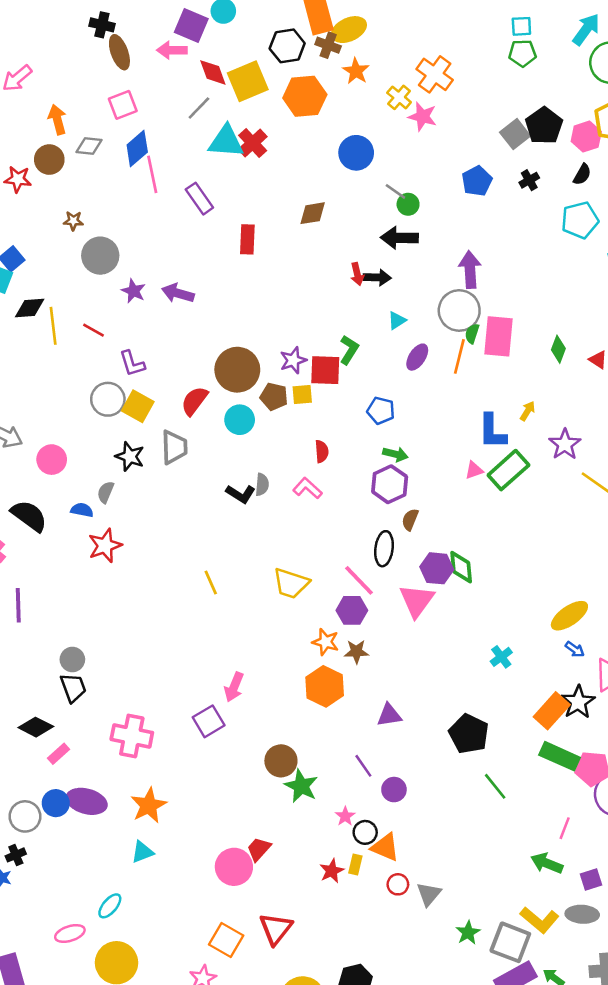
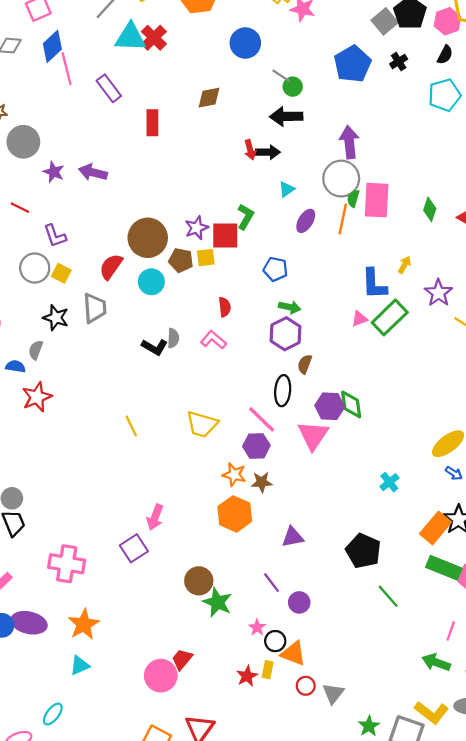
blue pentagon: (477, 181) -> (353, 64), size x1.4
yellow square: (138, 406) -> (61, 273), size x0.7

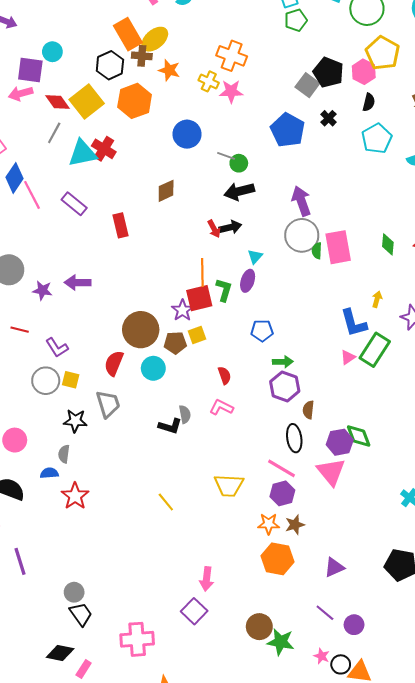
orange line: (343, 219) -> (202, 273), moved
purple ellipse: (306, 221) -> (248, 281), moved
red square: (225, 235) -> (199, 298), moved

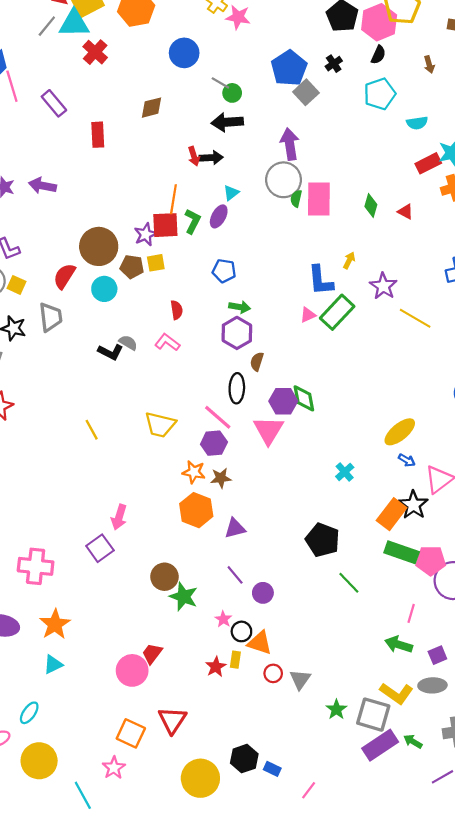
pink hexagon: (364, 72) -> (379, 22), size x1.4
gray square: (307, 85) -> (306, 92), moved
cyan triangle: (83, 153) -> (74, 23), moved
gray semicircle: (185, 414) -> (128, 343), turned -60
purple triangle: (334, 567) -> (235, 528), moved

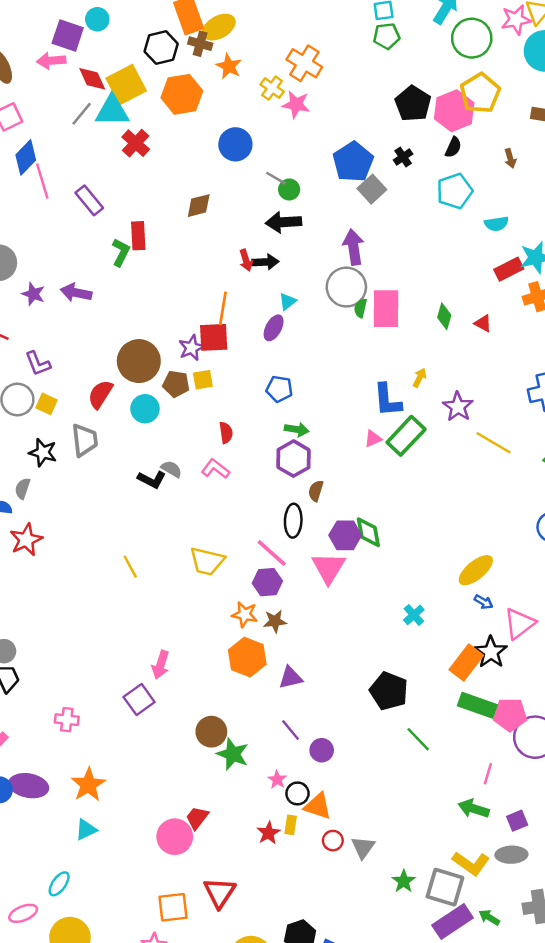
green L-shape: (193, 221) -> (121, 252), moved
pink cross: (36, 566) -> (67, 720), size x0.6
orange square: (131, 733) -> (173, 907), turned -32

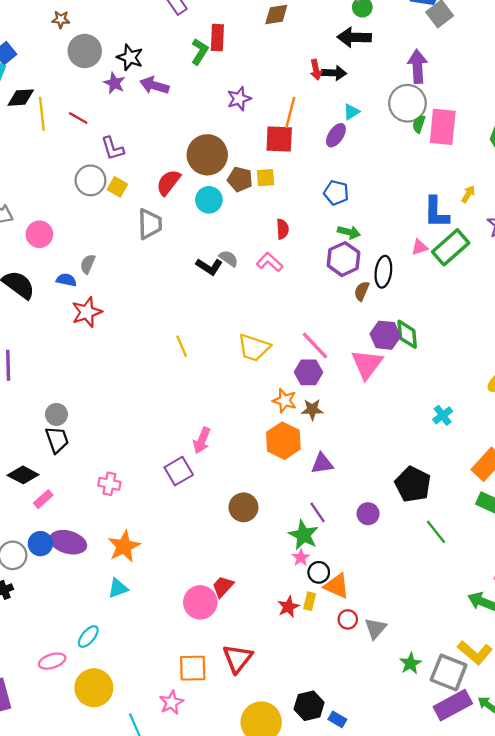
purple star: (192, 348) -> (239, 99), moved
black star: (43, 452) -> (130, 57), moved
black ellipse: (293, 521) -> (383, 272), moved
purple circle: (322, 750) -> (368, 514), moved
green star: (233, 754) -> (304, 535), moved

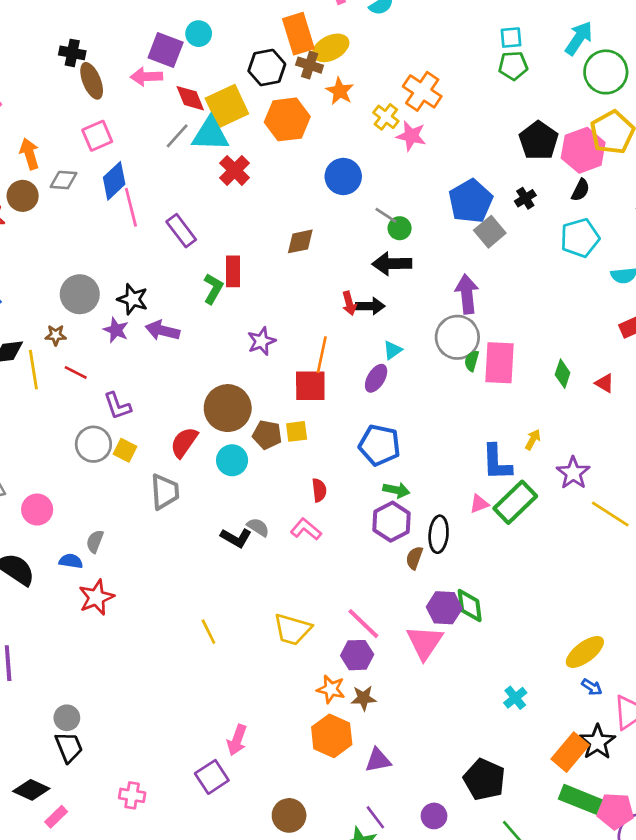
brown star: (61, 19) -> (56, 335), moved
blue pentagon: (336, 193) -> (379, 445), size x1.4

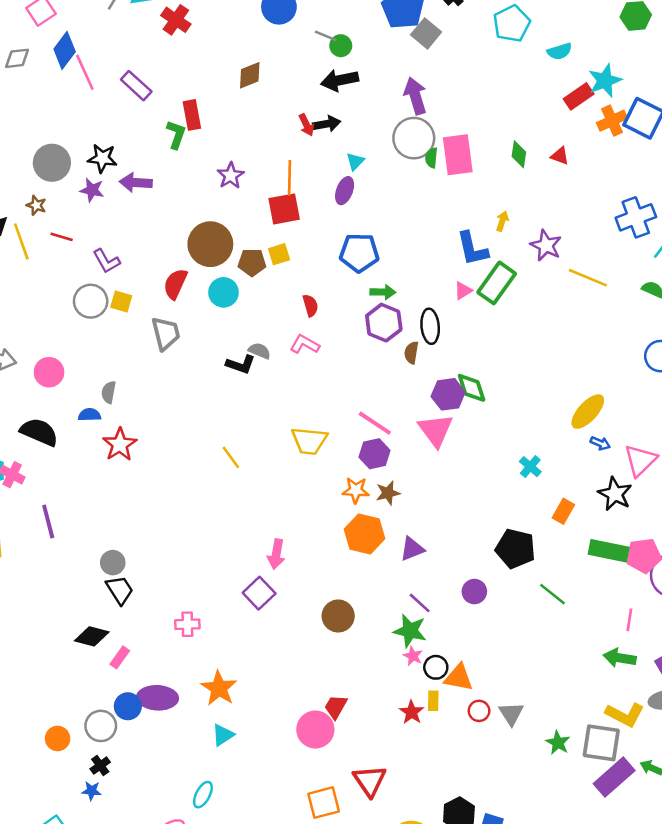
brown star: (56, 335) -> (36, 205), turned 30
orange rectangle: (570, 752) -> (563, 511), moved, size x0.7

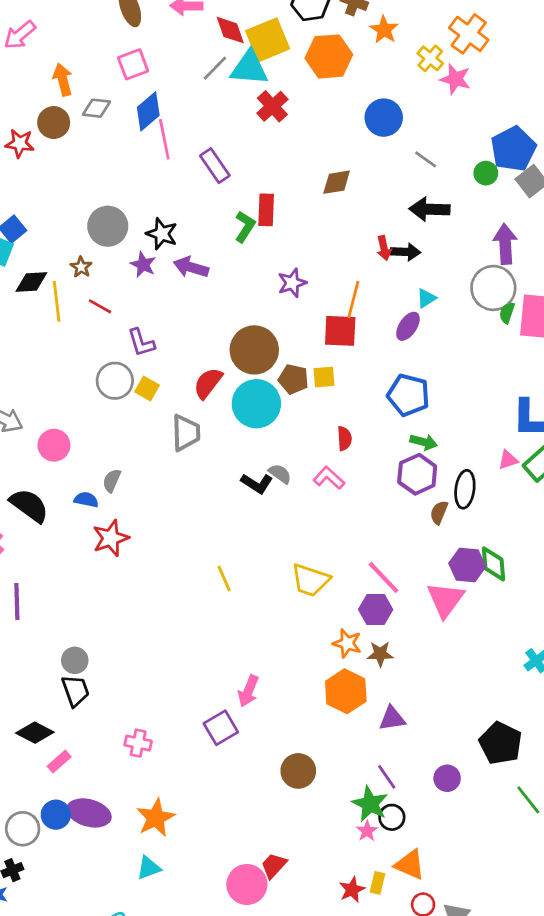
green circle: (341, 46) -> (486, 173), moved
cyan circle: (224, 292) -> (256, 404), size x1.5
black circle: (436, 667) -> (392, 817), moved

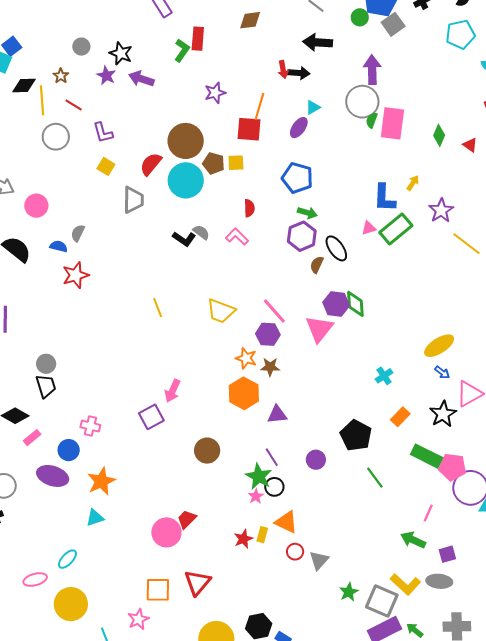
gray circle: (108, 226) -> (81, 47), size x0.6
gray circle: (115, 381) -> (56, 137), moved
black ellipse: (465, 489) -> (336, 248), turned -44
blue circle: (56, 815) -> (69, 450), moved

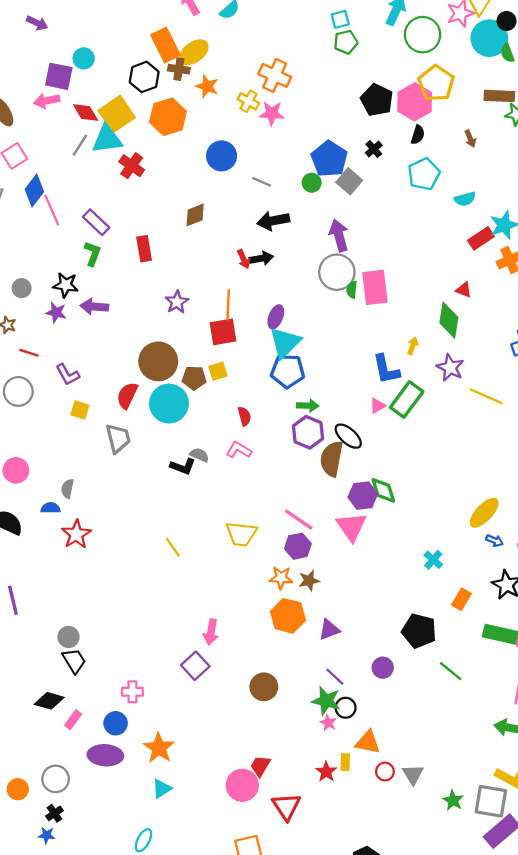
green L-shape: (182, 50) -> (92, 254), moved
cyan triangle: (313, 107) -> (285, 343), moved, size x2.0
green diamond: (439, 135) -> (449, 320), moved, size x1.5
brown semicircle: (317, 265) -> (332, 459), size x1.8
red triangle: (197, 583) -> (286, 807), moved

